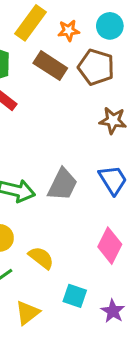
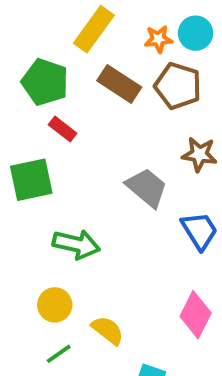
orange star: (69, 31) -> (158, 39), moved
gray trapezoid: (63, 185) -> (147, 188), moved, turned -76

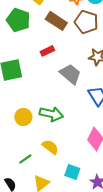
red rectangle: (63, 129) -> (47, 51), moved, turned -64
green arrow: (76, 244) -> (51, 114), moved
yellow circle: (55, 305) -> (23, 117), moved

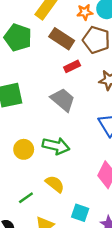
red rectangle: (47, 51) -> (72, 66), moved
gray trapezoid: (70, 74) -> (63, 100), moved

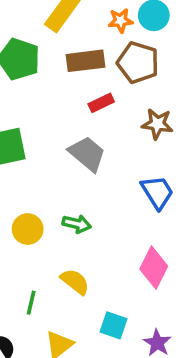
brown rectangle: (62, 39) -> (85, 61), turned -40
green arrow: (56, 146) -> (77, 224), size x0.7
green line: (26, 198) -> (31, 303), turned -42

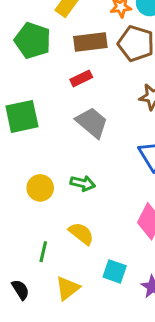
red rectangle: (101, 103) -> (81, 78), moved

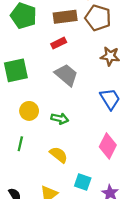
yellow circle: (40, 188) -> (29, 111), moved
green line: (43, 252) -> (20, 144), moved

